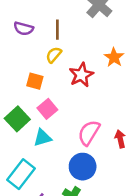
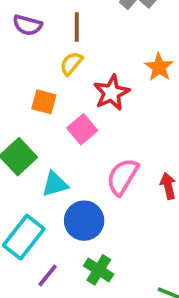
pink square: (47, 109) -> (82, 129), moved
blue circle: (83, 167) -> (84, 221), moved

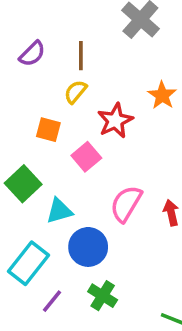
purple semicircle: (27, 25) -> (32, 54), turned -60

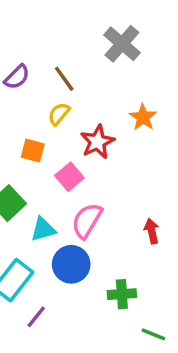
brown line: (81, 56) -> (64, 79), turned -36
pink semicircle: (126, 204) -> (87, 221), moved
green cross: (103, 296) -> (122, 294), moved, turned -36

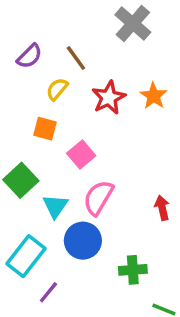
yellow semicircle: (59, 114) -> (57, 89), moved
red star: (97, 142) -> (109, 98), moved
cyan triangle: (43, 229) -> (55, 206), turned -40

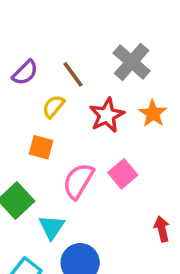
gray cross: (133, 24) -> (132, 62), moved
pink square: (81, 154) -> (123, 174), moved
pink semicircle: (98, 198) -> (78, 181), moved

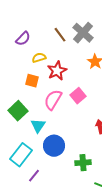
brown line: (73, 74) -> (60, 35), moved
yellow semicircle: (53, 106) -> (39, 58), turned 32
red star: (107, 115) -> (57, 71), moved

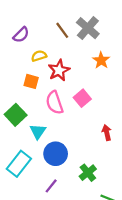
pink semicircle: (53, 100) -> (54, 103), turned -50
green cross: (83, 163) -> (88, 173), turned -35
purple line: (34, 176) -> (51, 186), moved

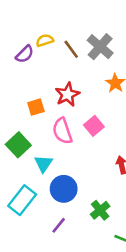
yellow semicircle: (39, 56) -> (45, 40), moved
orange square: (31, 81) -> (36, 107), turned -32

